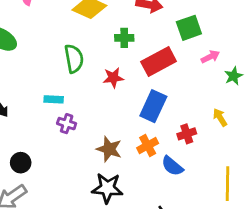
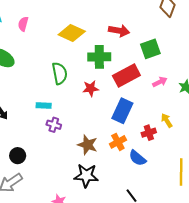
green cross: (124, 38) -> (99, 57), size x1.5
pink arrow: (210, 57) -> (160, 82), moved
yellow arrow: (220, 117) -> (167, 120), moved

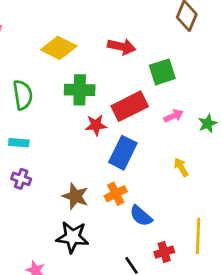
green cross: (99, 57) -> (80, 90), moved
green semicircle: (60, 73) -> (23, 95), moved
red star: (91, 88) -> (96, 125), moved
purple cross: (54, 125) -> (21, 179), moved
red cross: (149, 133) -> (164, 252), moved

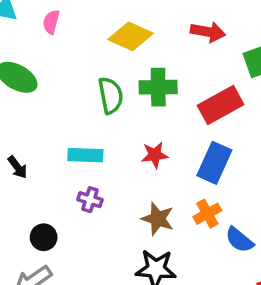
green semicircle: (23, 95) -> (111, 95), moved
red star: (96, 125) -> (155, 155), moved
cyan rectangle: (19, 143) -> (85, 155), size x1.4

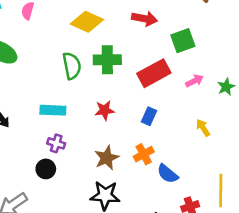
blue rectangle: (214, 163) -> (149, 116), size x0.6
brown star: (158, 219) -> (107, 158), turned 30
black circle: (44, 237) -> (46, 169), moved

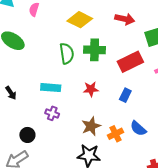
orange cross: (144, 154) -> (116, 134), moved
black circle: (46, 169) -> (27, 135), moved
blue semicircle: (168, 174) -> (138, 128), moved

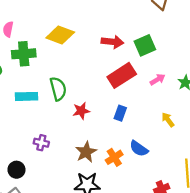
red arrow: (125, 19) -> (112, 42), moved
green cross: (95, 50) -> (24, 54), moved
green semicircle: (67, 54) -> (58, 89), moved
cyan rectangle: (51, 88) -> (27, 96), moved

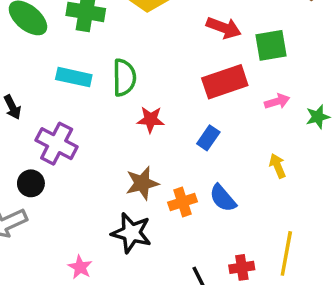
purple cross: (41, 143) -> (57, 144), moved, size x1.6

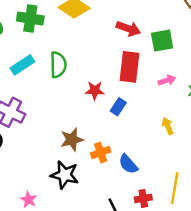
cyan rectangle: (74, 77) -> (22, 65), turned -45
red rectangle: (225, 82) -> (130, 67), turned -64
red star: (151, 120) -> (95, 90), moved
blue semicircle: (223, 198) -> (128, 164), moved

